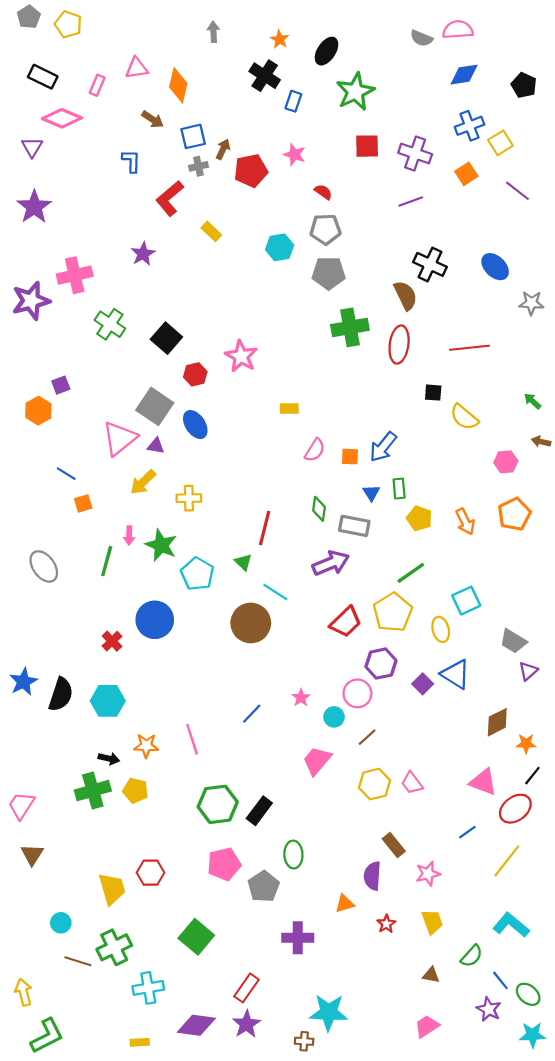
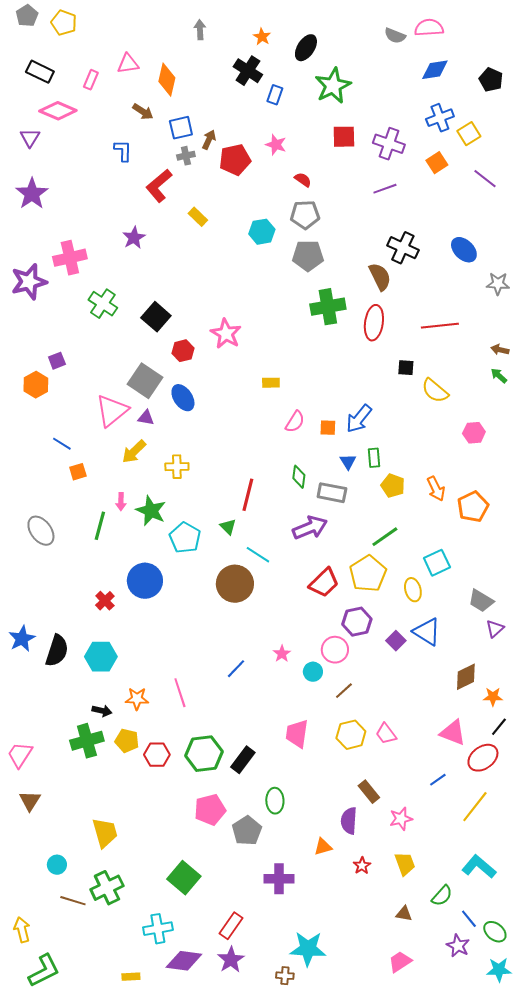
brown arrow: (541, 442) -> (500, 350), moved
orange pentagon: (514, 514) -> (473, 507), moved
pink trapezoid: (317, 761) -> (297, 734), moved, turned -32
red hexagon: (150, 873) -> (157, 755), moved
cyan cross: (148, 988) -> (158, 929), moved

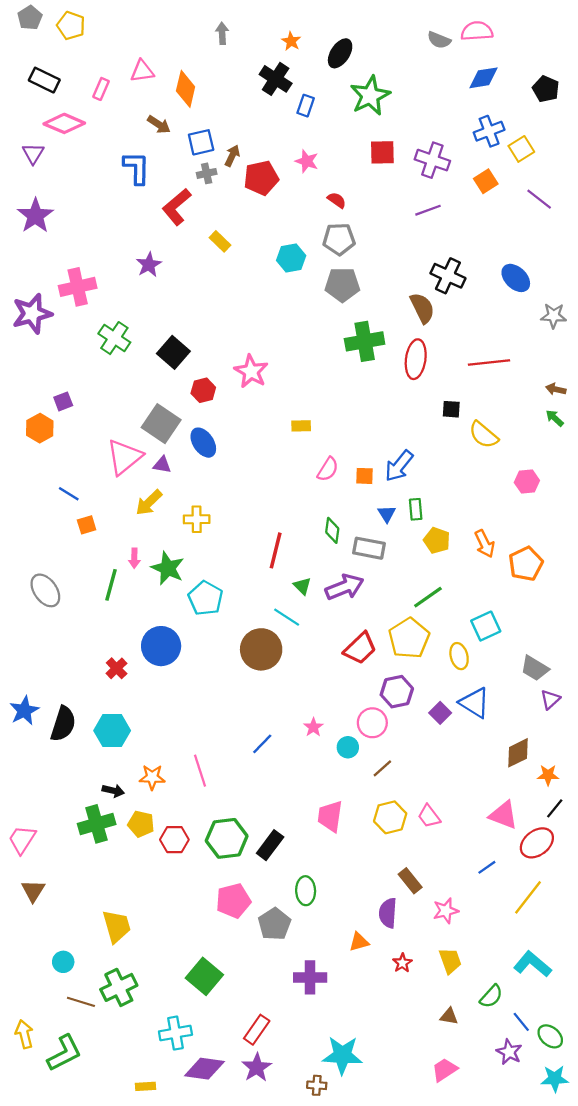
blue L-shape: (123, 151) -> (137, 168), size x1.4
green triangle: (228, 527) -> (302, 586), moved
green L-shape: (44, 971) -> (64, 1053), moved

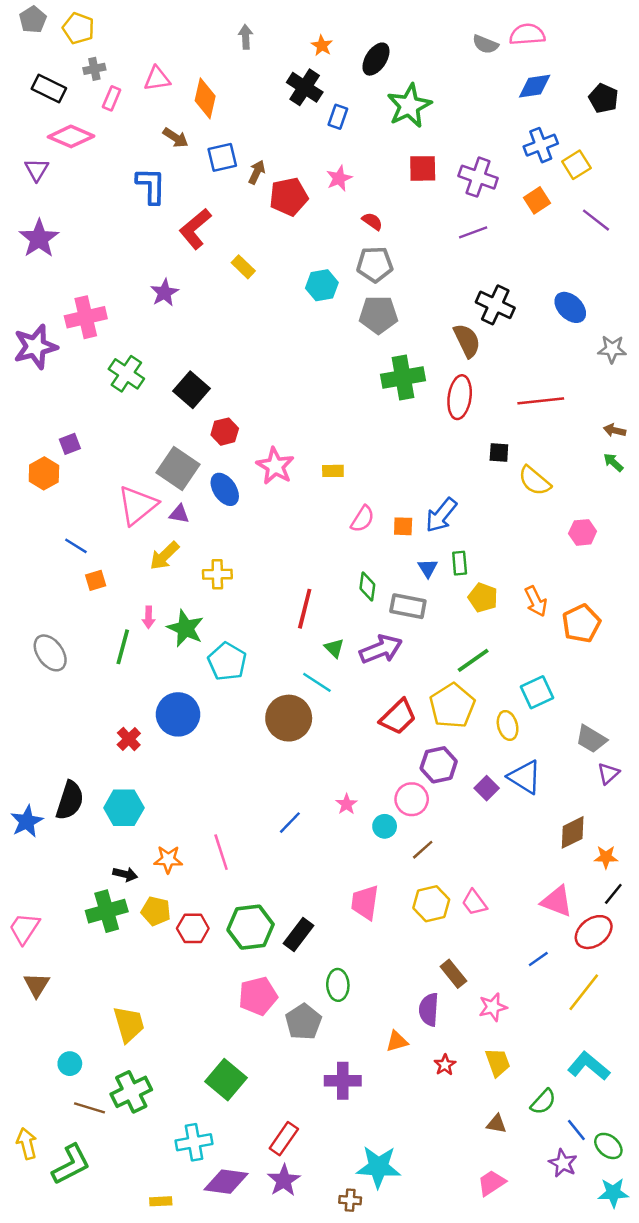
pink star: (307, 161) -> (339, 178), turned 30
gray cross: (207, 173) -> (94, 69), moved
pink star: (251, 371) -> (275, 466), moved
blue star: (24, 711) -> (27, 821), moved

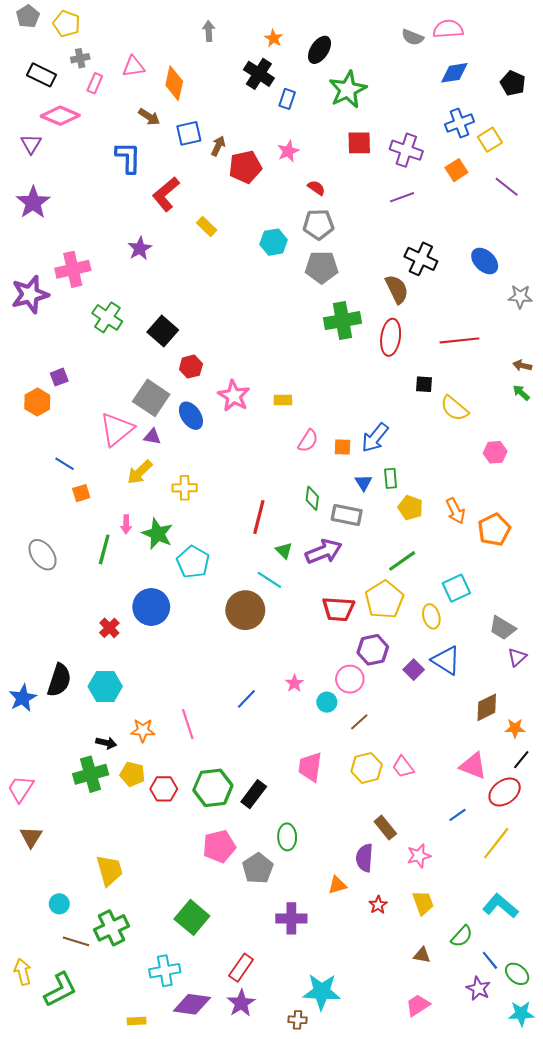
red trapezoid: (398, 717) -> (338, 609), turned 48

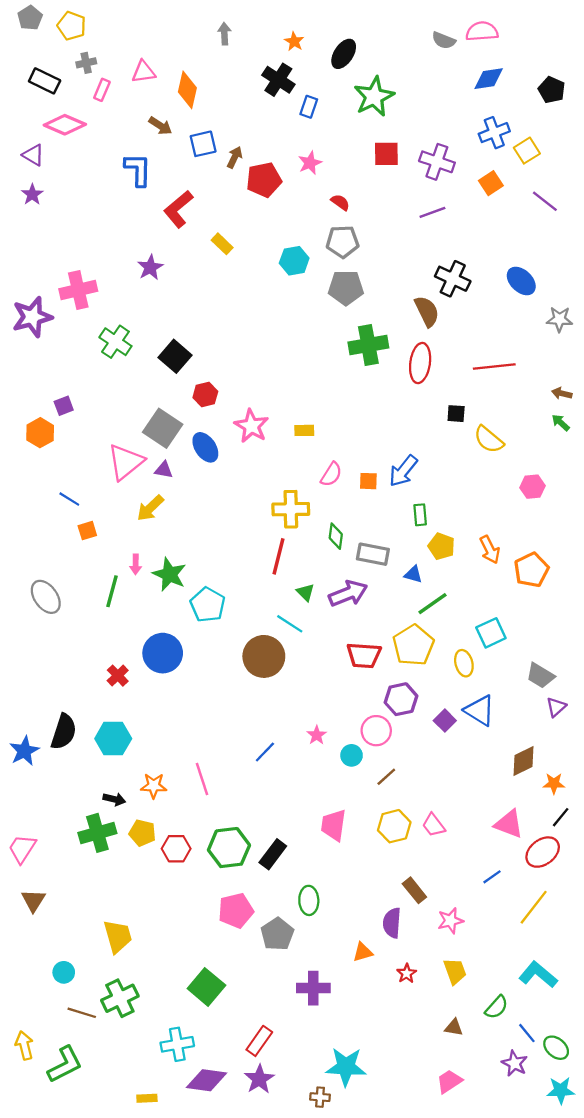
purple triangle: (31, 144) -> (33, 155), turned -30
purple star: (33, 202) -> (32, 194), moved, size x0.6
blue triangle: (363, 483) -> (413, 574), moved, turned -42
yellow cross: (185, 488) -> (291, 509), moved, size x1.4

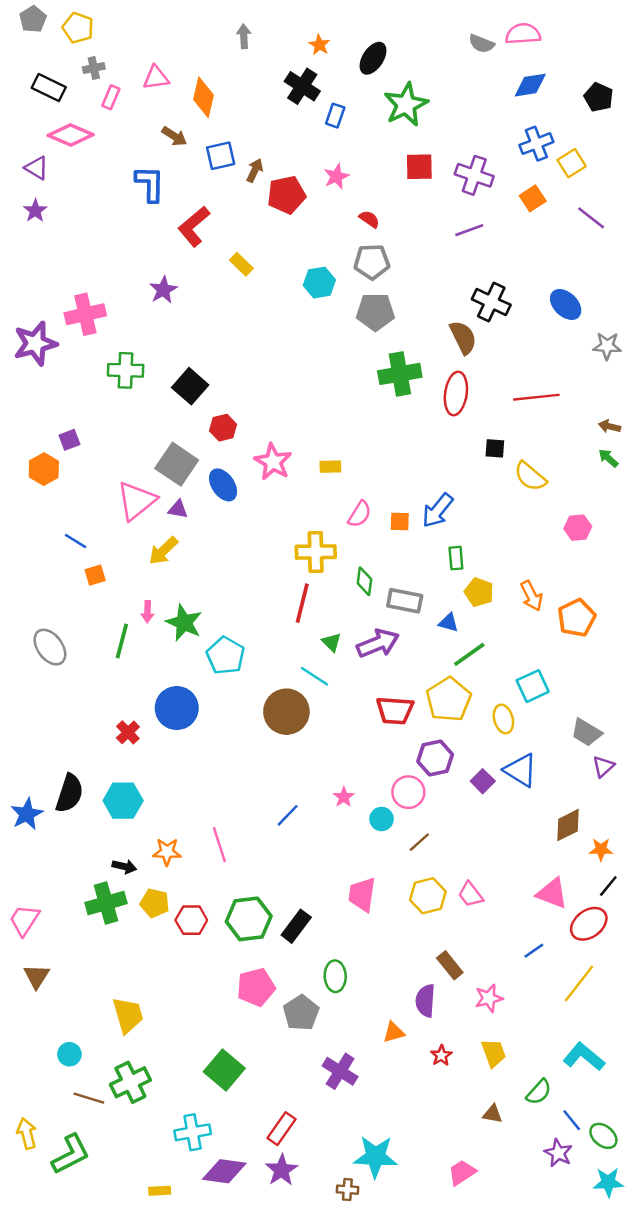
green cross: (115, 342) -> (126, 370), turned -32
purple cross: (313, 988) -> (340, 1071), turned 32
pink trapezoid: (449, 1081) -> (462, 1172), moved

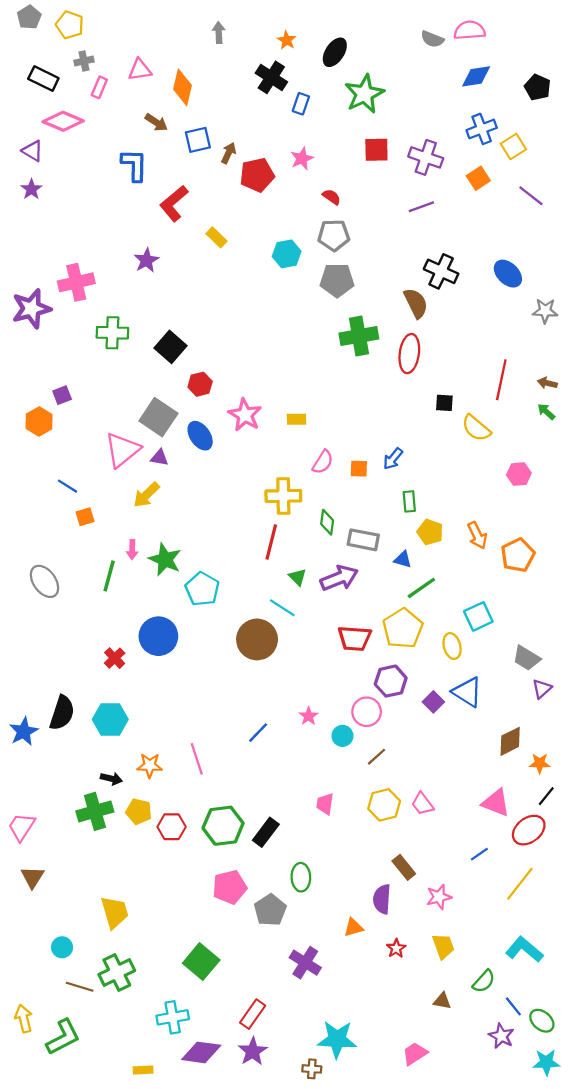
red line: (536, 397) -> (501, 380), moved, turned -72
blue arrow: (438, 511) -> (393, 459), size x0.7
pink trapezoid: (362, 895) -> (325, 804), size x0.7

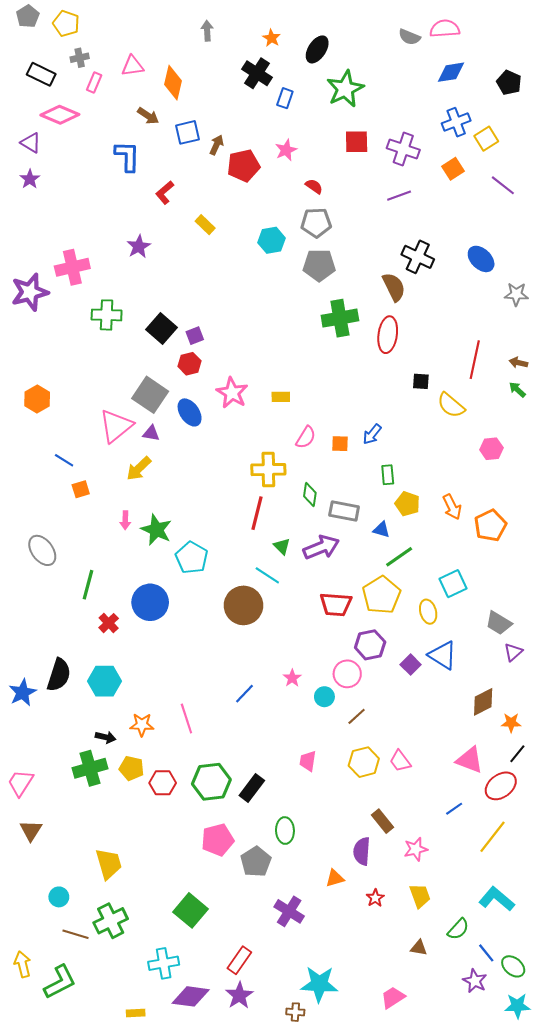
red L-shape: (174, 203) -> (165, 193), size x0.7
purple square: (62, 395) -> (195, 336), moved
green line: (109, 576) -> (88, 585), moved

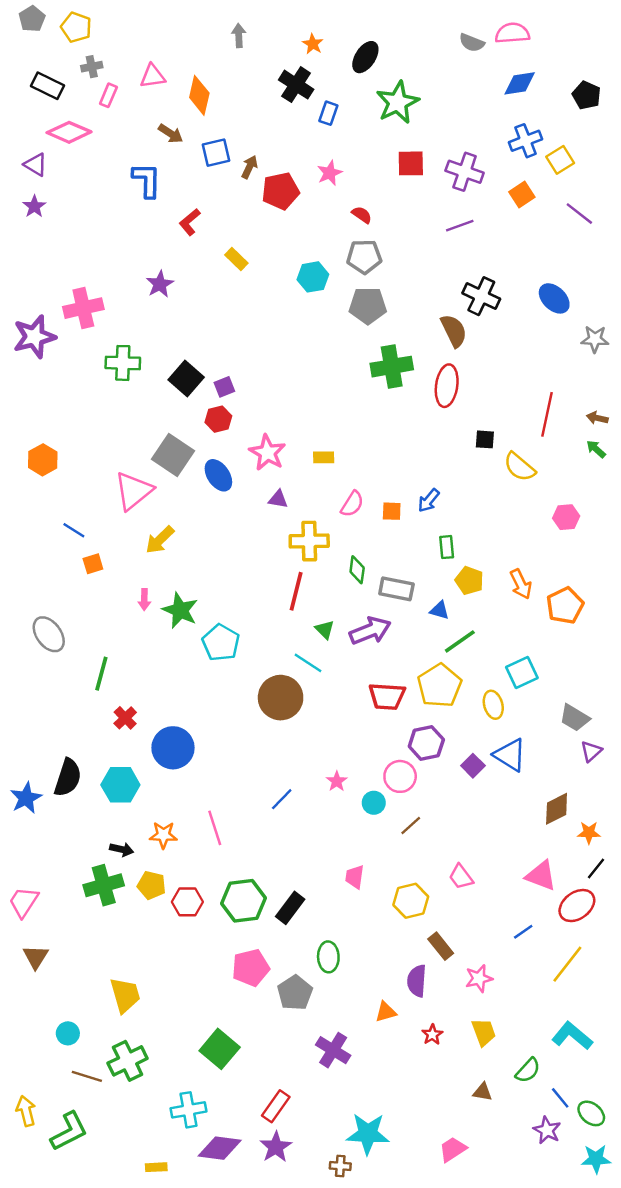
purple triangle: (151, 433) -> (278, 499), moved
blue circle: (150, 602) -> (173, 748), moved
yellow hexagon: (364, 762) -> (411, 901), moved

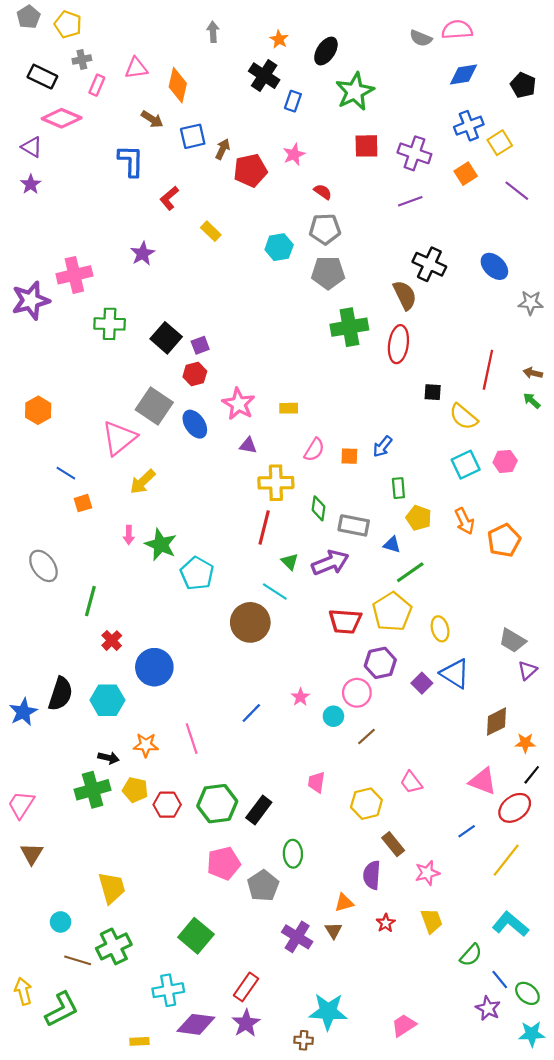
cyan square: (522, 672) -> (466, 465), moved
brown triangle: (482, 1092) -> (333, 930), moved, turned 48

